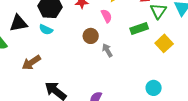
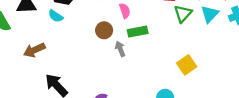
green rectangle: (139, 29) -> (138, 32), moved
yellow square: (164, 43) -> (187, 65), moved

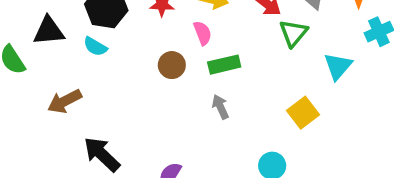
cyan triangle: (210, 14) -> (338, 66), moved
gray arrow: (120, 49) -> (220, 107), moved

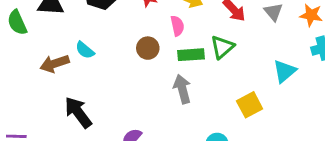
green triangle: (293, 33) -> (222, 47), moved
cyan semicircle: (95, 46) -> (85, 50), moved
gray arrow: (220, 107) -> (182, 89), size x1.4

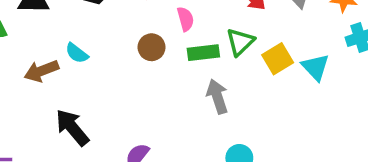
cyan triangle: (284, 71) -> (315, 67), turned -30
gray arrow: (182, 89) -> (217, 96), moved
yellow square: (250, 105) -> (278, 59), moved

